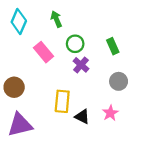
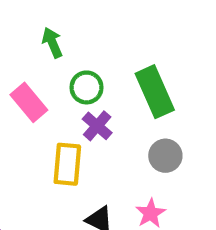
green rectangle: (113, 46) -> (155, 92), size x1.6
yellow rectangle: (62, 101) -> (67, 164), moved

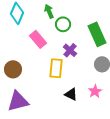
green circle: (87, 87) -> (63, 24), moved

